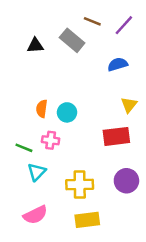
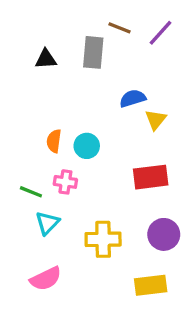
gray rectangle: (72, 40) -> (93, 52), turned 55
blue semicircle: (118, 64) -> (133, 98), moved
yellow triangle: (129, 105) -> (156, 120), moved
yellow rectangle: (87, 220) -> (151, 285), moved

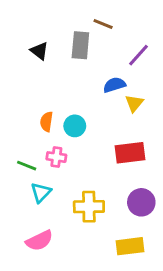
purple line: (160, 33) -> (138, 55), moved
black triangle: (46, 59) -> (39, 51), turned 42

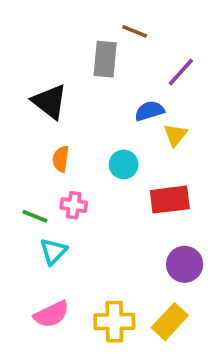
black triangle: (39, 51) -> (50, 102), moved, size x1.5
cyan circle: (75, 126) -> (124, 164), moved
yellow cross: (89, 207) -> (114, 322), moved
yellow rectangle: (130, 246) -> (170, 322), turned -40

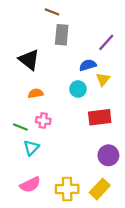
brown line: (135, 31) -> (52, 12), moved
orange semicircle: (61, 159) -> (36, 93), turned 72
cyan circle: (124, 164) -> (78, 89), moved

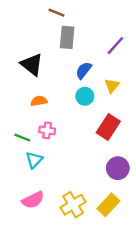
blue semicircle: (88, 65) -> (84, 70), moved, turned -35
red rectangle: (100, 117) -> (108, 127), turned -50
yellow cross: (67, 189) -> (73, 205), turned -30

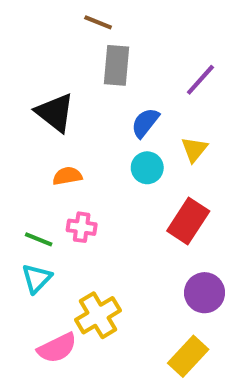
cyan triangle: (34, 160) -> (37, 278), moved
yellow cross: (73, 205) -> (98, 315), moved

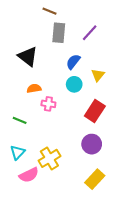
purple line: (200, 80) -> (90, 33), moved
pink cross: (82, 227) -> (48, 104), moved
cyan triangle: (37, 278) -> (18, 152), moved
purple circle: (205, 293) -> (92, 144), moved

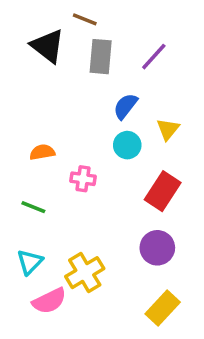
black triangle: (28, 56) -> (48, 46), moved
orange semicircle: (34, 88) -> (42, 152), moved

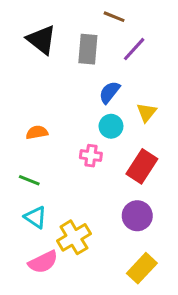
brown line: (85, 19) -> (114, 17), moved
pink cross: (83, 179) -> (91, 156), moved
cyan triangle: (30, 262) -> (35, 217), moved, turned -40

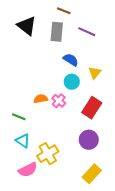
brown line: (114, 17) -> (64, 11), moved
purple line: (134, 49) -> (87, 32), turned 72
blue semicircle: (109, 92) -> (71, 60), turned 84
orange semicircle: (37, 132) -> (41, 99), moved
pink cross: (91, 156) -> (59, 101), turned 32

